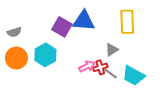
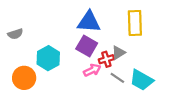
purple square: (62, 27) -> (87, 46), moved
orange circle: (16, 58) -> (24, 78), moved
red cross: (100, 67) -> (106, 59), moved

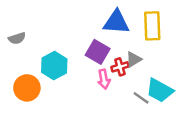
blue triangle: (89, 22) -> (116, 22), moved
pink arrow: (92, 70) -> (104, 79), turned 105
gray line: (117, 78) -> (141, 98), moved

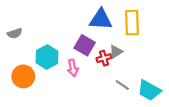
pink arrow: (104, 79) -> (73, 68), moved
cyan trapezoid: (160, 90) -> (149, 90), moved

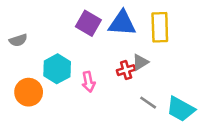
purple square: (85, 45) -> (88, 23), moved

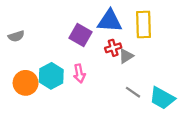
purple square: (88, 23) -> (80, 35), moved
cyan hexagon: (57, 69) -> (51, 76), moved
red cross: (126, 70) -> (113, 48), moved

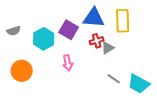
cyan hexagon: (51, 76) -> (44, 39), moved

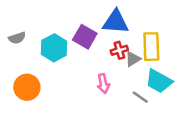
yellow rectangle: (123, 21) -> (151, 47), moved
pink arrow: (68, 63) -> (103, 84), moved
cyan trapezoid: (139, 84) -> (159, 81), moved

